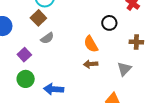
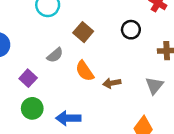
brown square: (38, 18) -> (83, 32), moved
orange semicircle: (91, 44) -> (85, 71), moved

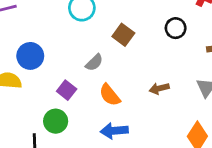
orange semicircle: (85, 71) -> (110, 95), moved
green circle: (32, 108) -> (56, 121), moved

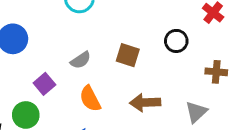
brown square: (123, 35) -> (128, 55), moved, turned -30
brown arrow: (159, 88) -> (145, 103), size x1.4

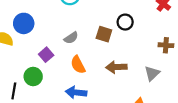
black circle: (176, 41) -> (125, 22), moved

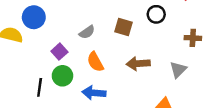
black circle: (125, 22) -> (156, 14), moved
green circle: (33, 76) -> (62, 76), moved
black line: (14, 91) -> (40, 87), moved

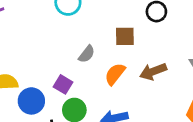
blue circle: (34, 17) -> (31, 101), moved
orange semicircle: (95, 62) -> (115, 74), moved, turned 84

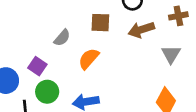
brown arrow: (153, 71) -> (141, 30), moved

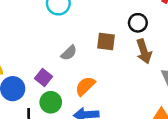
brown arrow: (141, 30) -> (144, 51), turned -95
orange semicircle: (89, 59) -> (85, 86), moved

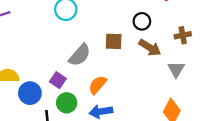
brown arrow: (144, 51) -> (150, 48), turned -35
gray semicircle: (69, 53) -> (80, 55), size x1.5

